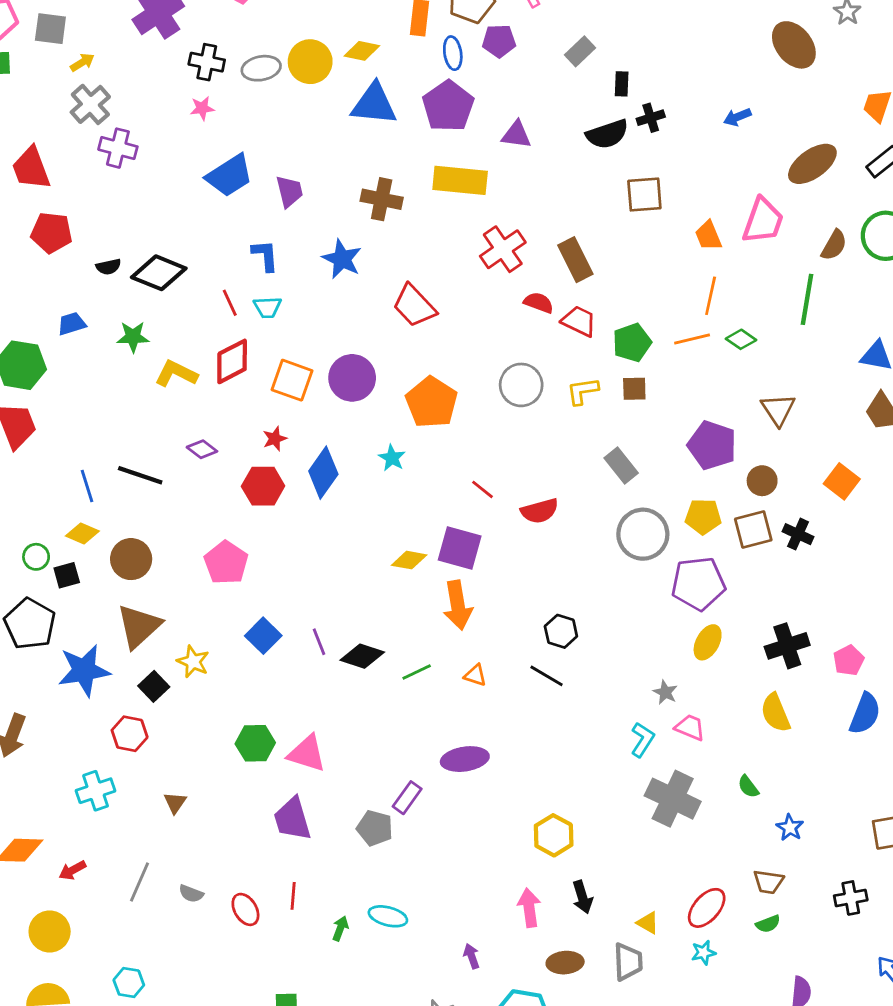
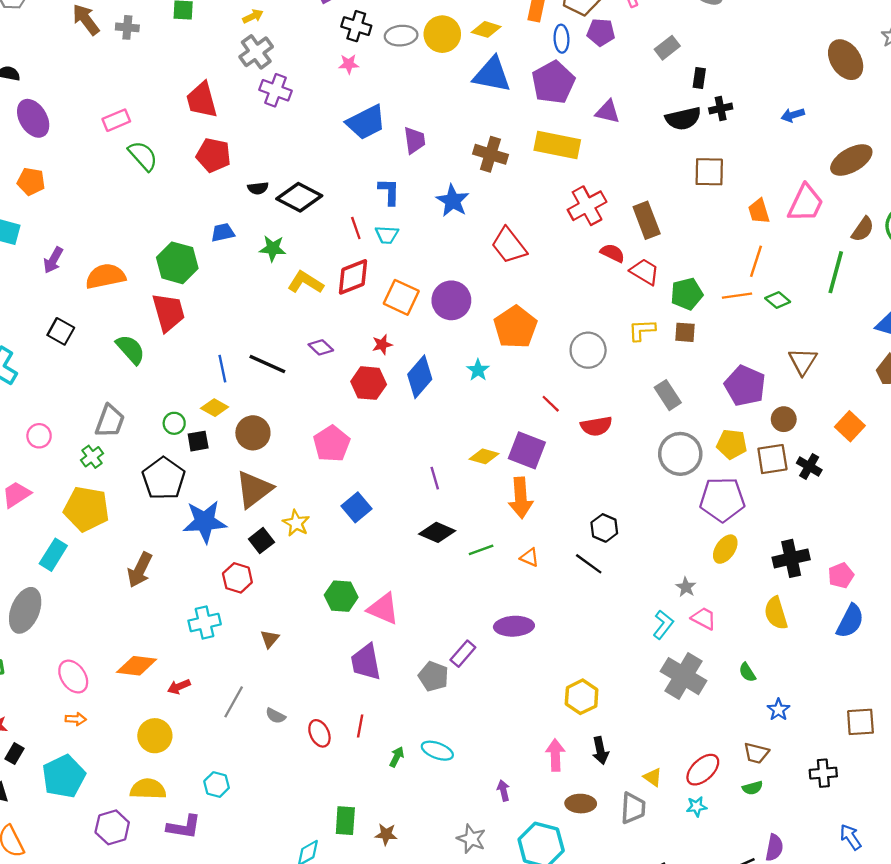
gray circle: (521, 385) -> (588, 350), moved
purple line: (319, 642) -> (435, 478), moved

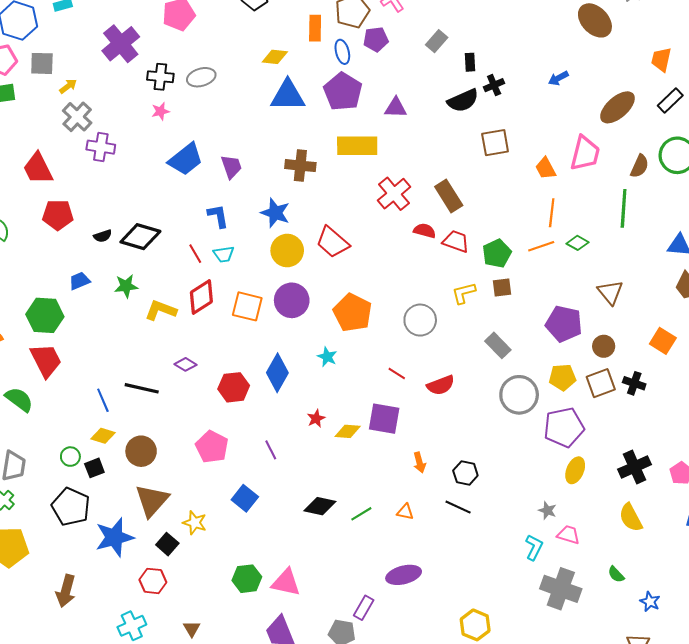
yellow circle: (442, 34) -> (287, 250), moved
red star: (382, 345) -> (316, 418), moved
purple line: (435, 478) -> (271, 450), moved
orange arrow: (521, 498) -> (420, 462), moved, size x0.6

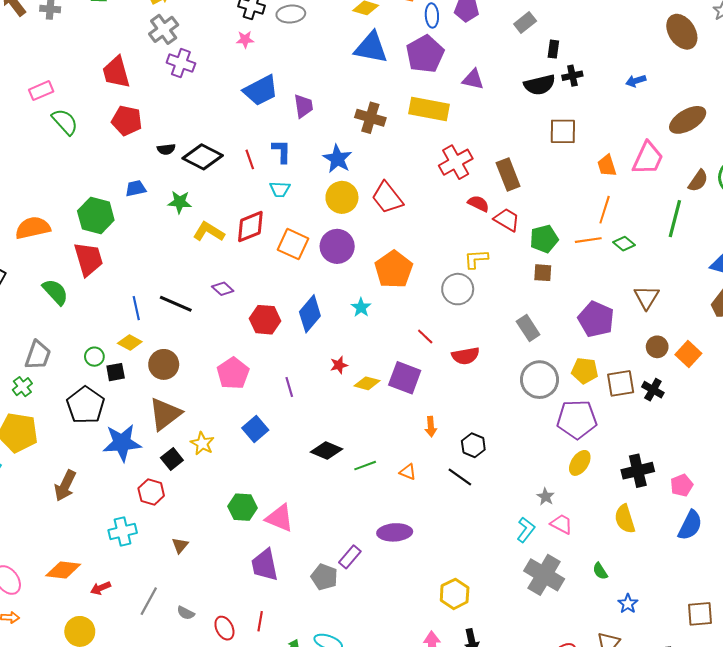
red line: (195, 254) -> (250, 159), moved
yellow L-shape: (464, 293) -> (476, 259), moved
brown circle: (604, 346) -> (657, 347), moved

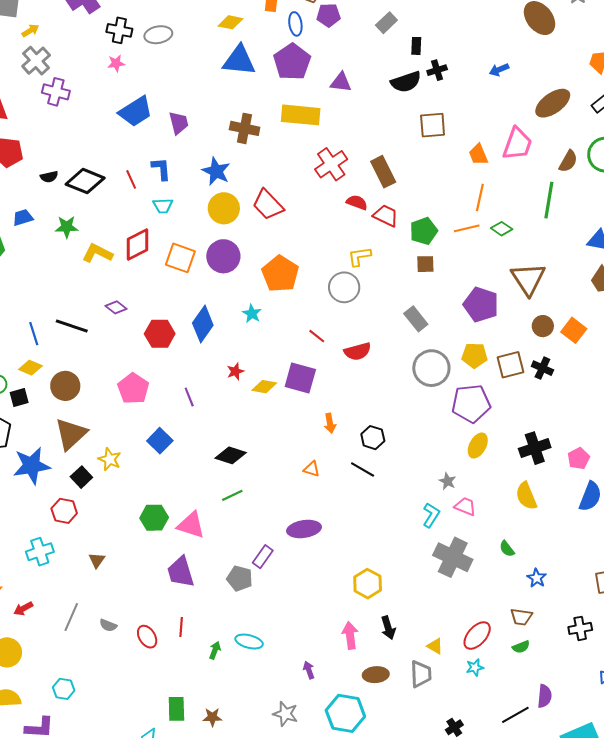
brown triangle: (647, 297) -> (528, 279), size x1.4
green line: (365, 466) -> (232, 495), moved

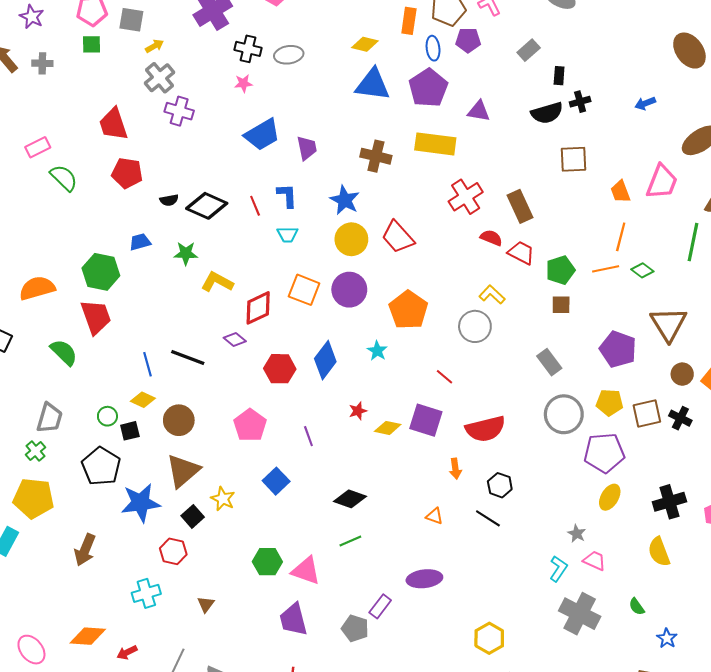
red diamond: (137, 245) -> (258, 308), moved
yellow L-shape: (359, 256) -> (492, 295), turned 50
red semicircle: (358, 351) -> (485, 429), moved, size x1.4

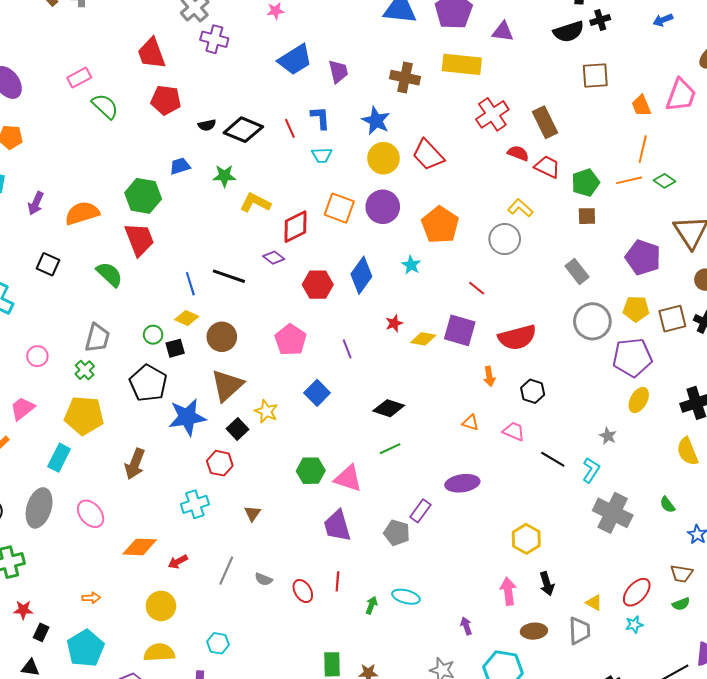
black line: (488, 518) -> (553, 459), moved
pink trapezoid: (594, 561) -> (514, 431), moved
pink ellipse: (31, 650) -> (91, 514), moved

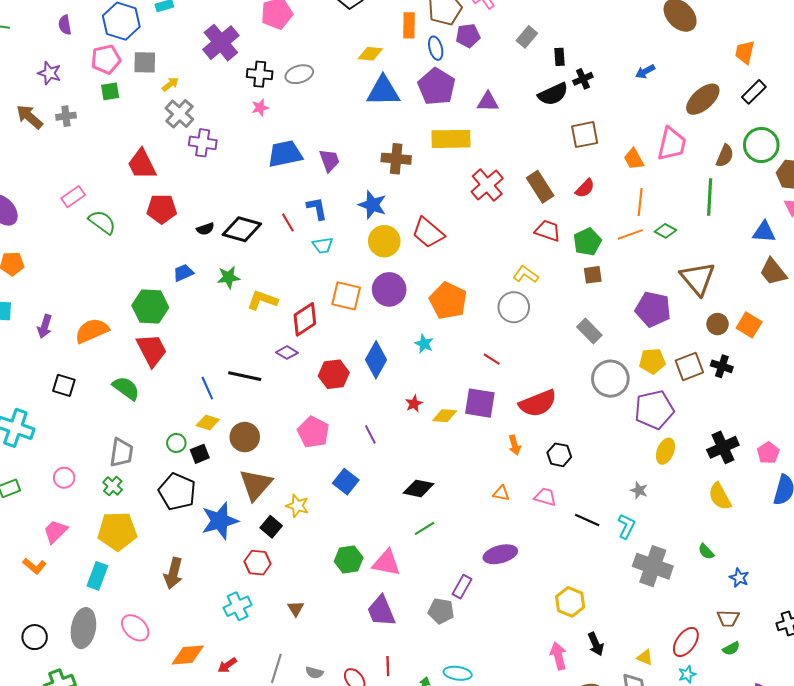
blue trapezoid: (295, 60) -> (285, 154), turned -153
red semicircle: (518, 153) -> (585, 188), moved, turned 120

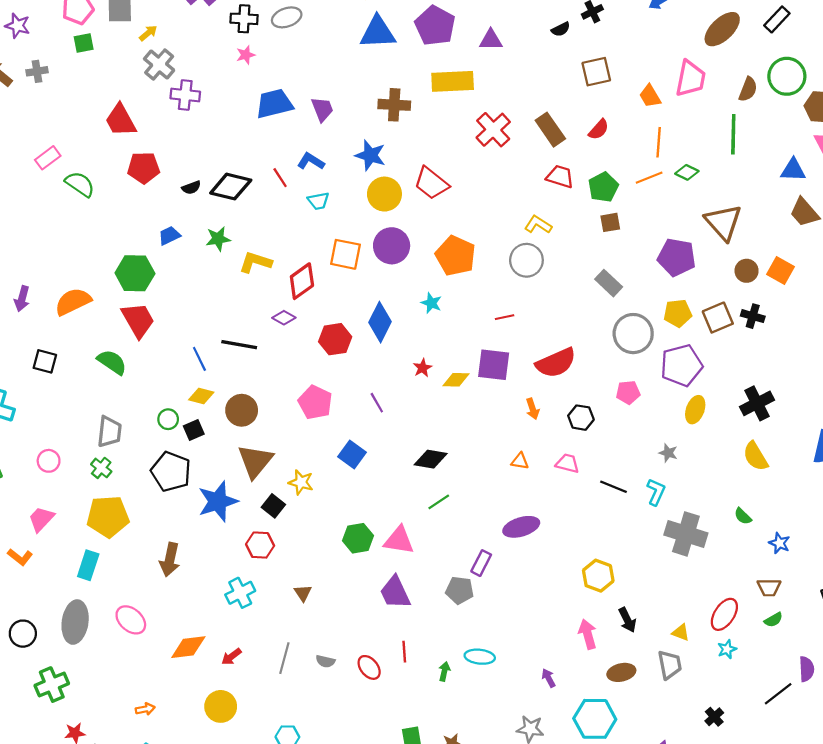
black semicircle: (553, 94) -> (561, 29), size x0.6
blue L-shape: (317, 208) -> (311, 161), turned -45
red line: (492, 359) -> (505, 317), turned -42
pink pentagon: (768, 453) -> (628, 392), moved, turned 30

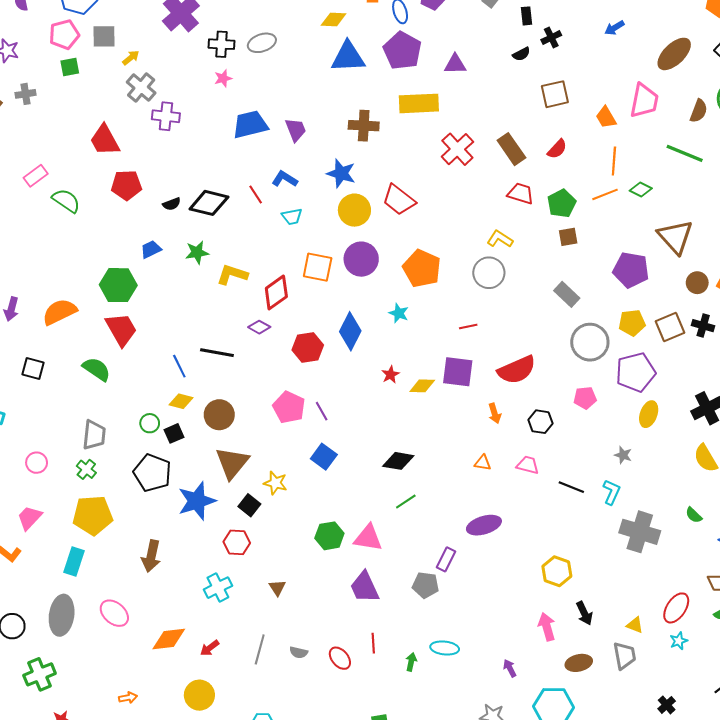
green line: (733, 134) -> (685, 153), turned -69
purple line: (377, 403) -> (322, 411), moved

